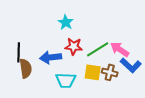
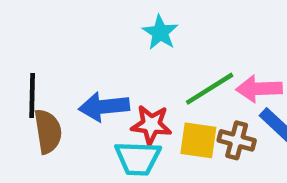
cyan star: (66, 22) -> (160, 33), moved
red star: (74, 46) -> (151, 125), moved
pink arrow: (120, 49) -> (259, 89), turned -36

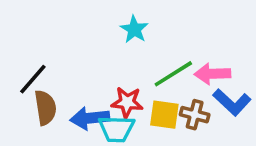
black line: (32, 95) -> (33, 79), turned 40
blue arrow: (104, 107) -> (90, 118), moved

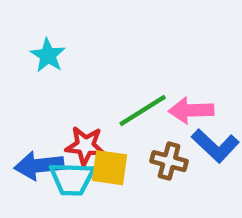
cyan star: (134, 29) -> (48, 55), moved
yellow square: (164, 115) -> (110, 168), moved

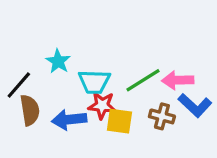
cyan star: (48, 55) -> (58, 61), moved
cyan trapezoid: (72, 179) -> (94, 82), moved

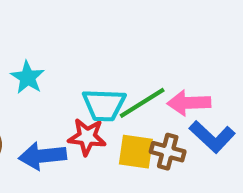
cyan trapezoid: (94, 82) -> (104, 105), moved
yellow square: (119, 121) -> (136, 152), moved

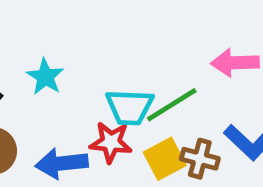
pink arrow: (189, 103) -> (235, 63), moved
yellow square: (136, 152) -> (165, 159), turned -36

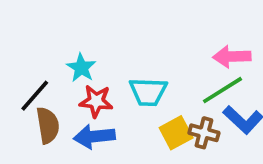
green line: (172, 105) -> (223, 90), moved
red star: (111, 142) -> (96, 101), moved

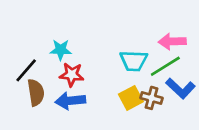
cyan star: (81, 68) -> (61, 50), turned -30
cyan trapezoid: (148, 92) -> (134, 61), moved

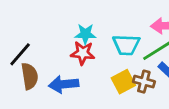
cyan star: (61, 50) -> (85, 34), moved
red star: (72, 75) -> (83, 53), moved

